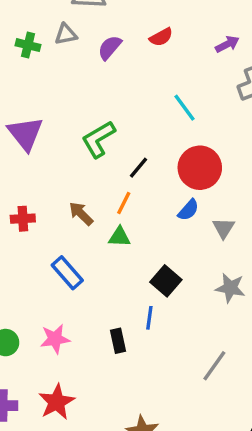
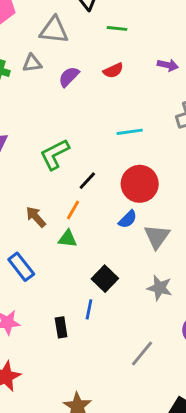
purple arrow: (227, 44) -> (168, 65), moved, turned 36
cyan line: (185, 108) -> (130, 132), turned -65
gray triangle: (224, 228) -> (157, 236), size x1.4

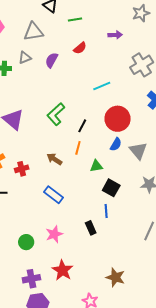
green triangle: (68, 239) -> (96, 166), moved

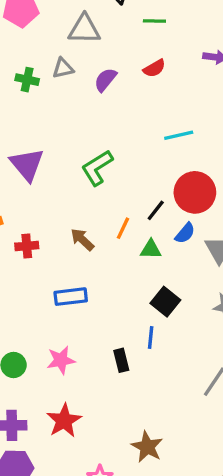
black line: (82, 126) -> (156, 210), moved
green triangle: (96, 166) -> (151, 249), moved
blue rectangle: (54, 195) -> (71, 297), turned -54

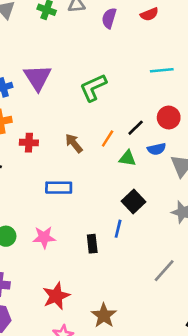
purple semicircle: (105, 80) -> (109, 18), turned -30
red circle: (195, 192) -> (169, 118), size x0.7
blue semicircle: (185, 233) -> (157, 149), turned 30
red star: (64, 421) -> (56, 296), moved

